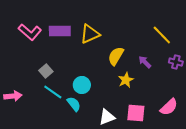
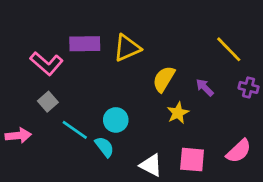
pink L-shape: (30, 32) -> (47, 63), moved
gray square: (46, 71) -> (48, 102), moved
white triangle: (107, 117) -> (151, 165), turned 48

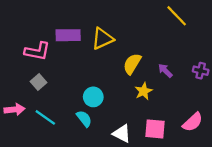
yellow line: (229, 49) -> (177, 16), moved
pink L-shape: (47, 63) -> (37, 51), turned -30
cyan line: (75, 130) -> (45, 117), moved

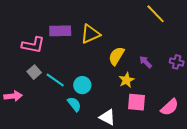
cyan line: (45, 117) -> (55, 80), moved
pink square: (155, 129) -> (136, 102), moved

